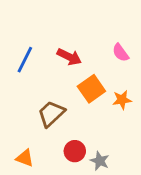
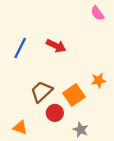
pink semicircle: (121, 53) -> (97, 13), moved
orange square: (91, 89) -> (74, 95), moved
red circle: (75, 151) -> (55, 113), moved

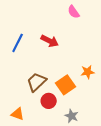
pink semicircle: (97, 13) -> (74, 12), moved

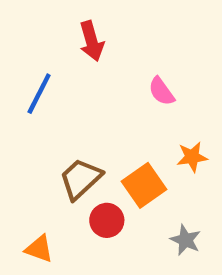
pink semicircle: (74, 12) -> (161, 91), moved
red arrow: (50, 41) -> (91, 41), moved, turned 48
gray star: (72, 116) -> (186, 240), moved

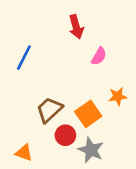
red arrow: (91, 41) -> (76, 27), moved
pink semicircle: (161, 91) -> (99, 56), turned -114
gray star: (186, 240) -> (91, 150), moved, size x1.4

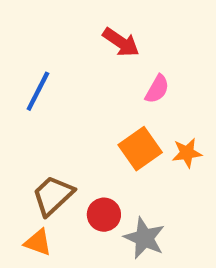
red arrow: (76, 27) -> (121, 42), turned -40
brown trapezoid: (49, 110) -> (53, 195), moved
orange square: (88, 114) -> (140, 149), moved

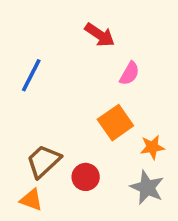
orange star: (187, 153) -> (152, 147), moved
gray star: (144, 238) -> (147, 187), moved

